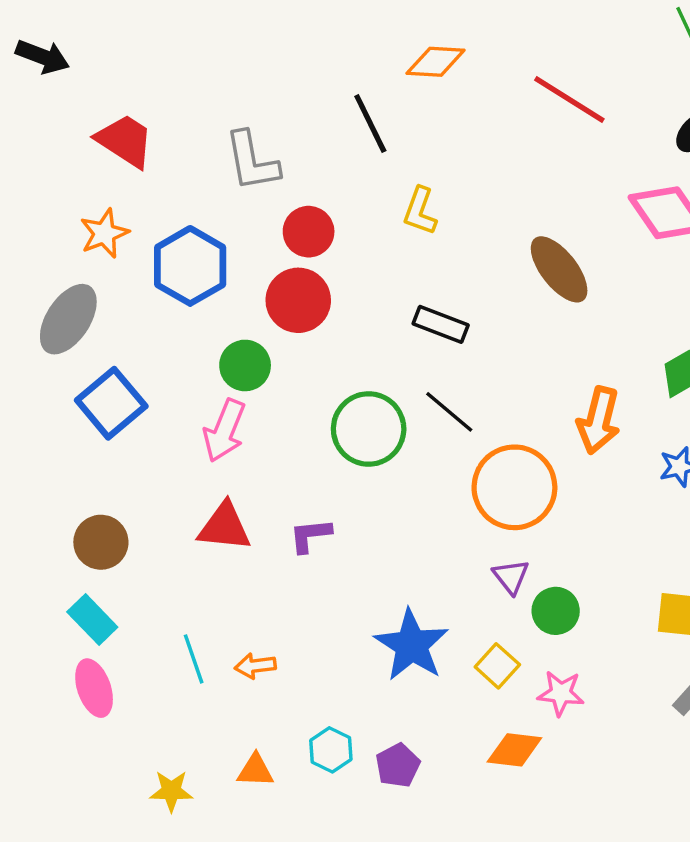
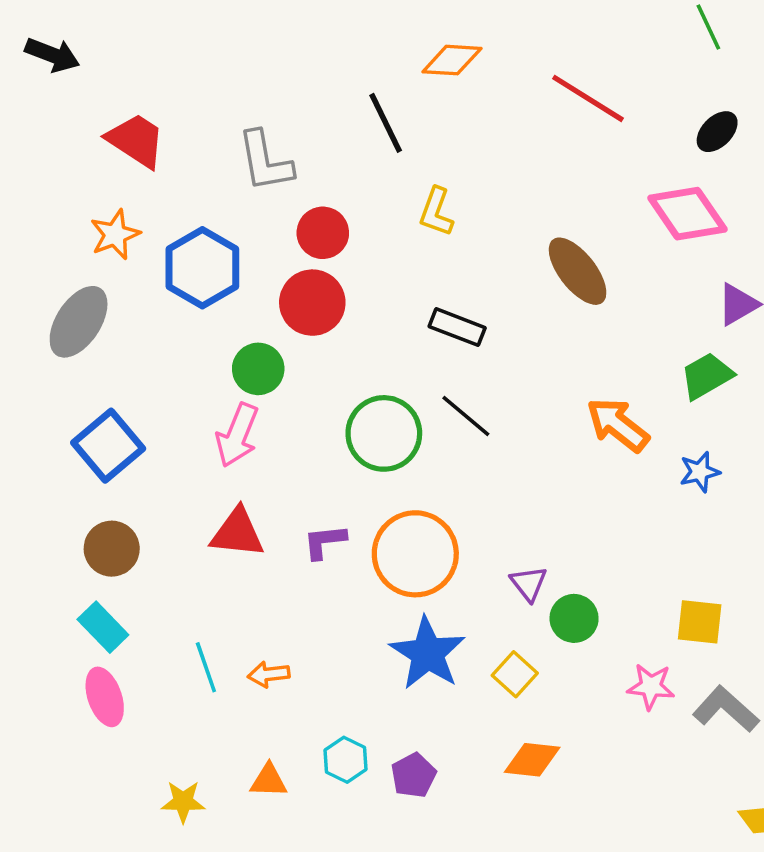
blue square: (111, 403) -> (108, 446), moved
orange arrow: (599, 420) -> (618, 425), turned 114
orange circle: (514, 487) -> (415, 554), moved
pink star: (561, 693) -> (651, 686), moved

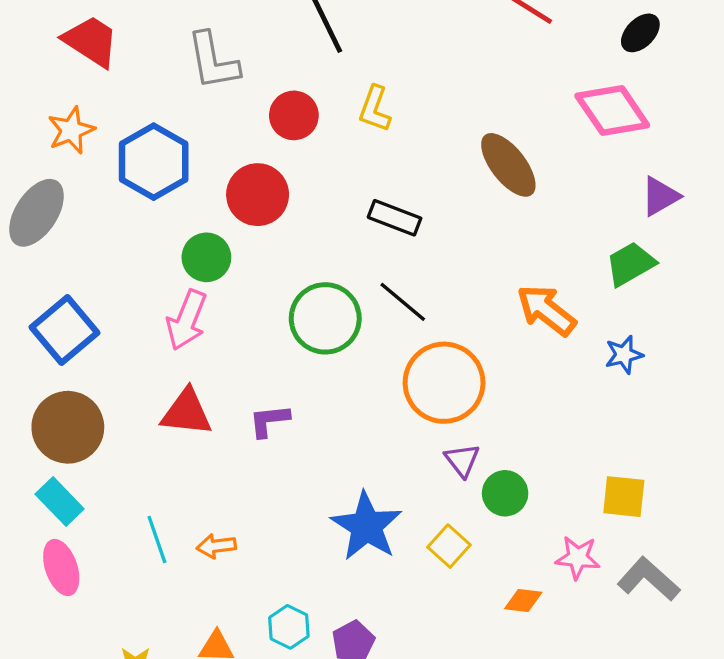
red circle: (323, 233) -> (294, 115), moved
brown circle: (112, 549) -> (68, 427), size x1.4
orange circle: (415, 554) -> (444, 383), moved
orange diamond: (532, 760) -> (523, 600), moved, size x0.7

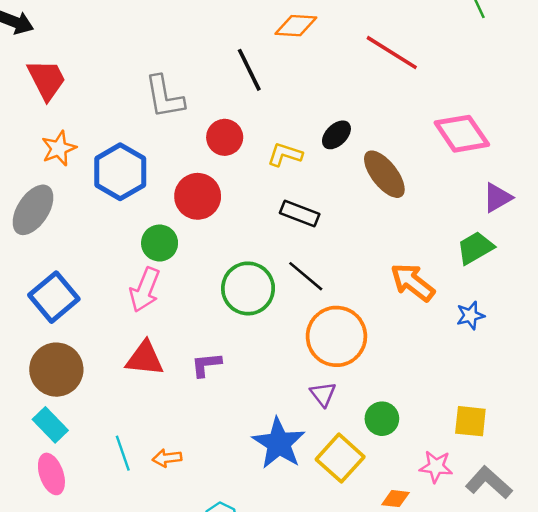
black ellipse: (640, 33) -> (336, 135), moved
red trapezoid: (91, 41) -> (47, 80), moved, turned 30
yellow L-shape: (375, 109) -> (285, 155), moved, turned 88
purple triangle: (462, 460) -> (323, 394), moved
yellow square: (449, 546) -> (340, 458), size x1.5

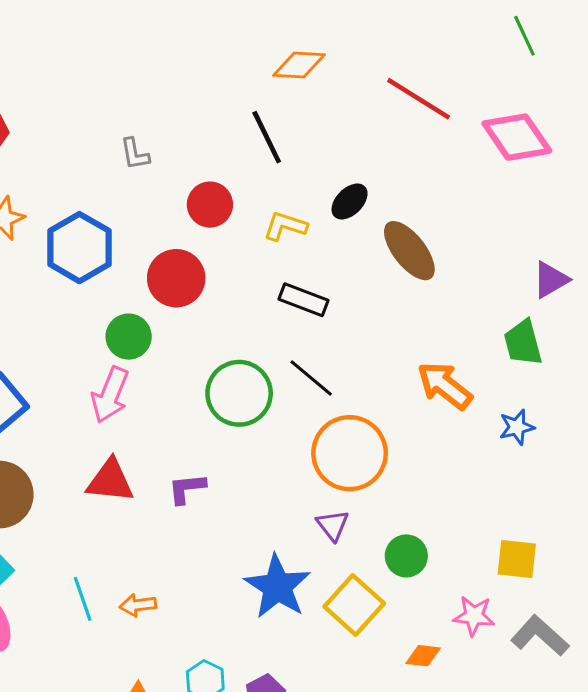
black line: (249, 70) -> (267, 137), moved
gray L-shape: (164, 97) -> (135, 154), size x0.6
pink diamond: (462, 134) -> (517, 137), moved
green trapezoid: (475, 248) -> (523, 343), turned -75

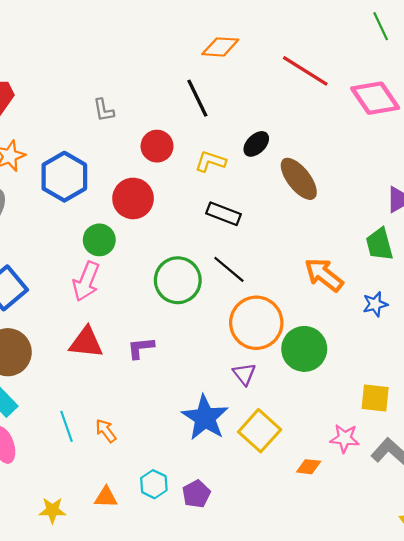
green circle: (406, 556) -> (304, 349), moved, size x1.5
orange arrow: (138, 605) -> (106, 431), turned 60

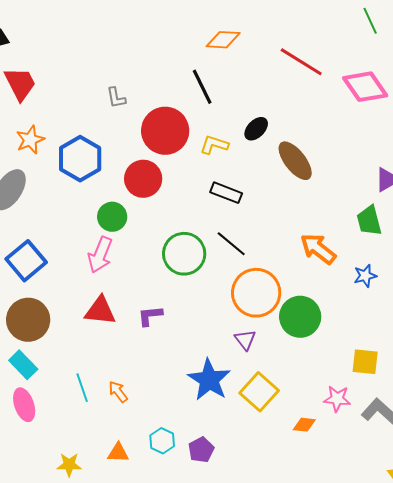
red circle: (157, 146) -> (165, 131), size x1.6

